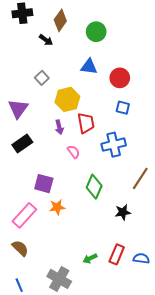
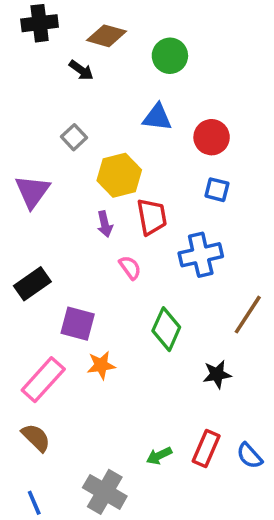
brown diamond: (60, 20) -> (107, 36), turned 70
black rectangle: (22, 144) -> (32, 284), moved
blue semicircle: (141, 258) -> (250, 456), turned -140

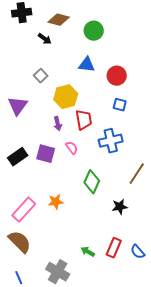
purple square: (78, 324) -> (46, 154), moved
brown semicircle: (36, 438) -> (20, 242), size x1.4
green arrow: (159, 456) -> (88, 252), turned 56

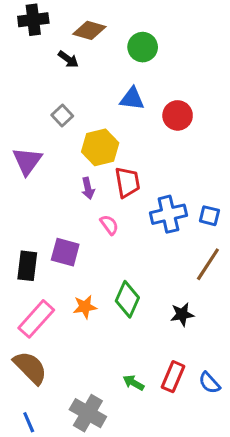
blue square: (120, 105) -> (209, 216), moved
purple square: (46, 154) -> (65, 252), moved
black rectangle: (18, 157) -> (27, 266), moved, turned -48
green diamond: (92, 182) -> (127, 299), moved

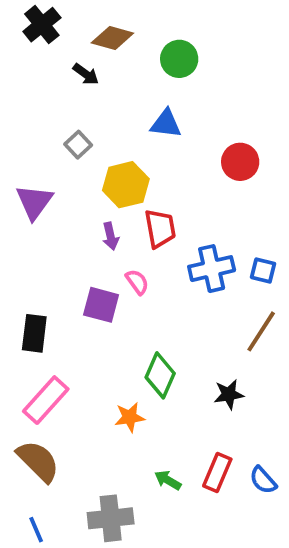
black cross: (33, 20) -> (42, 25), turned -32
red circle: (178, 115) -> (240, 162), moved
purple square: (65, 252) -> (101, 305), moved
orange star: (85, 307) -> (130, 417), moved
gray cross: (88, 413) -> (111, 518), turned -36

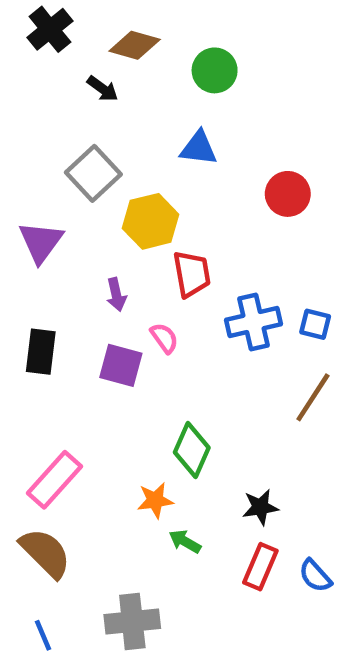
gray square: (78, 145) -> (93, 173), size x1.6
purple arrow: (111, 236) -> (116, 295), moved
black rectangle: (34, 333) -> (41, 352), moved
black star: (229, 394) -> (260, 507), moved
green arrow: (168, 480) -> (185, 541), moved

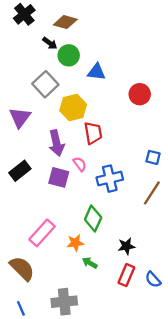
green circle: (215, 70) -> (69, 55), moved
purple arrow: (116, 295) -> (56, 143), size x1.6
blue cross: (253, 322) -> (110, 179), moved
black rectangle: (41, 352) -> (20, 171), turned 45
pink rectangle: (55, 480) -> (42, 233), moved

